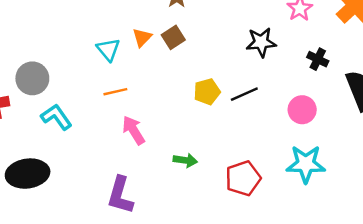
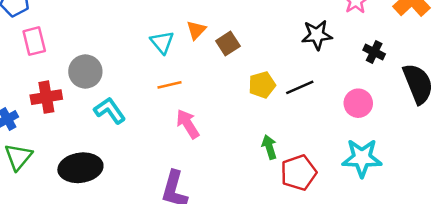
brown square: (173, 37) -> (228, 43), moved
green arrow: (185, 160) -> (269, 147), moved, turned -115

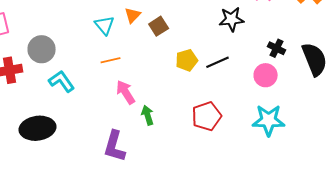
black cross: (374, 52) -> (277, 48), moved
green arrow: (269, 147) -> (148, 115), moved
red pentagon: (299, 173) -> (207, 116), moved

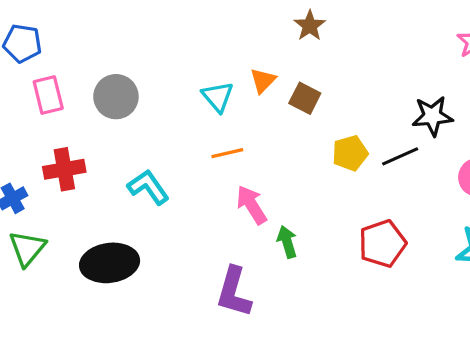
black star: (232, 19) -> (432, 116), moved
brown square: (159, 26) -> (305, 98), turned -30
gray circle: (42, 49) -> (116, 97), moved

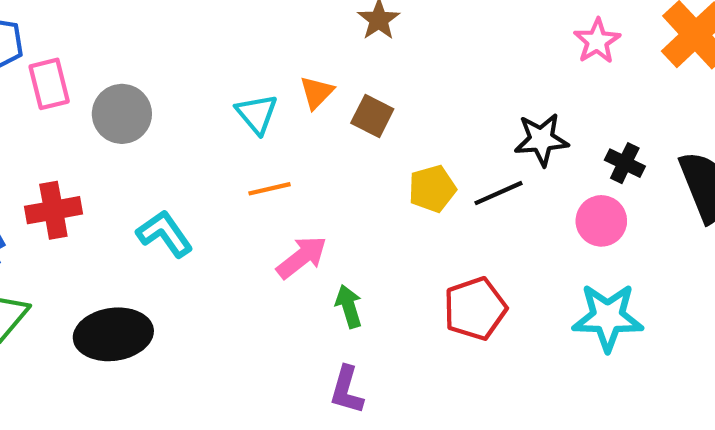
pink rectangle: (48, 95) -> (49, 84), moved
pink arrow: (252, 205) -> (302, 257), turned 84
purple L-shape: (234, 292) -> (347, 390), moved, size x0.7

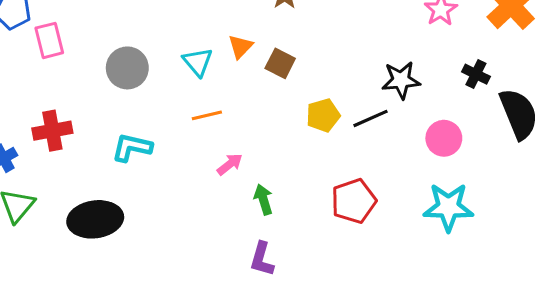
gray circle: (122, 114) -> (127, 68), moved
black cross: (625, 163) -> (476, 74), moved
cyan L-shape: (165, 234) -> (132, 147), turned -42
pink arrow: (302, 257) -> (230, 164), size x0.7

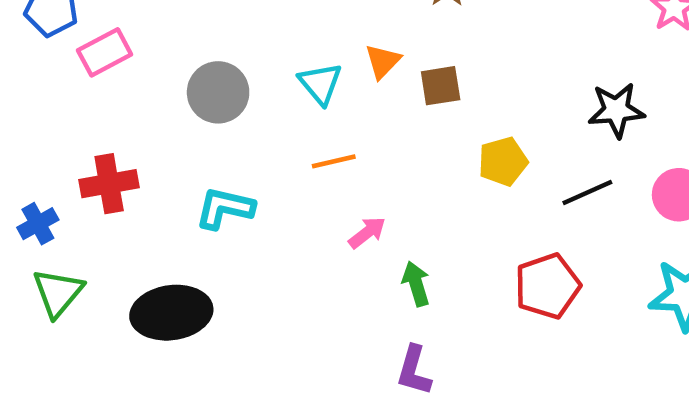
pink rectangle: (49, 40) -> (105, 52), turned 76
brown square: (280, 63) -> (441, 86), turned -36
black line: (370, 118) -> (587, 192), moved

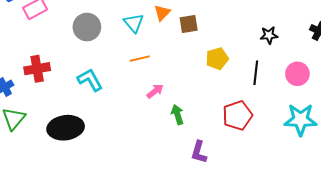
black star: (616, 110) -> (269, 35), size x0.7
black line: (587, 192) -> (256, 73), turned -60
cyan L-shape: (225, 208) -> (90, 80), turned 48
purple L-shape: (414, 371) -> (199, 152), moved

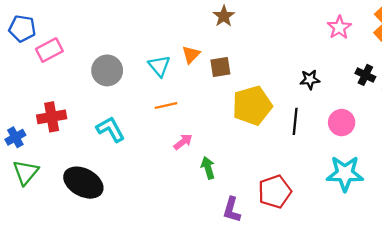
yellow pentagon: (217, 59) -> (252, 106), size x1.6
red pentagon: (237, 115) -> (275, 192), moved
black ellipse: (66, 128) -> (83, 183), turned 36

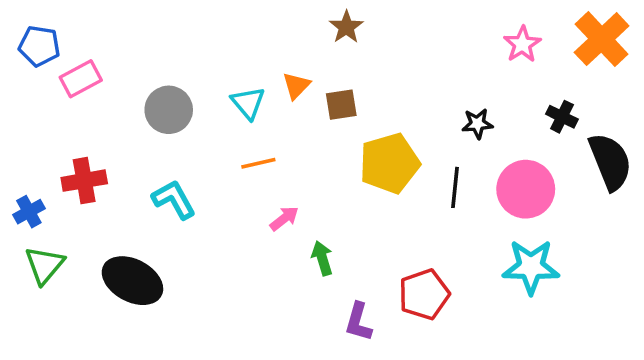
pink circle: (342, 123) -> (526, 189), size x1.4

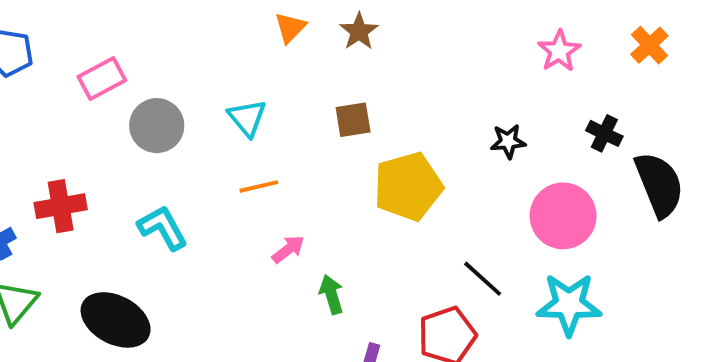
orange cross: (602, 39) -> (649, 45), size x0.6
pink rectangle: (81, 79) -> (102, 78), moved
orange triangle: (296, 86) -> (290, 27), moved
black line: (455, 187) -> (483, 279), moved, turned -54

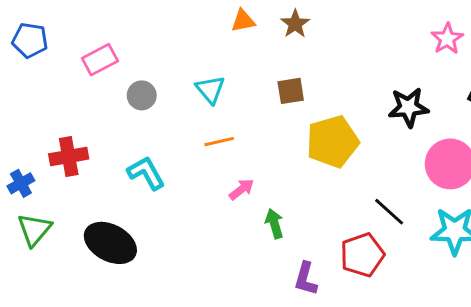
orange triangle: (290, 27) -> (243, 21), turned 35
gray circle: (157, 126) -> (142, 95), size x0.7
black star: (508, 141) -> (408, 107), size x1.5

